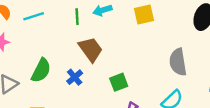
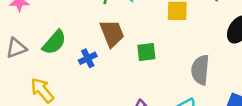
green square: (119, 82) -> (146, 52), moved

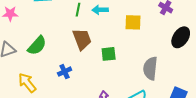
blue cross: (88, 58) -> (65, 72), moved

